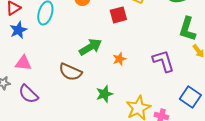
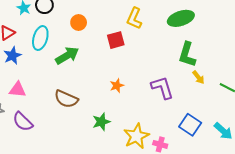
green arrow: (90, 47) -> (67, 56), moved

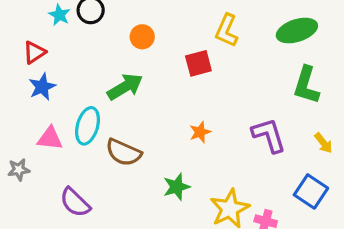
cyan ellipse: (40, 38) -> (88, 126), moved
yellow arrow: (198, 77) -> (323, 143), moved
purple semicircle: (23, 122) -> (75, 202), moved

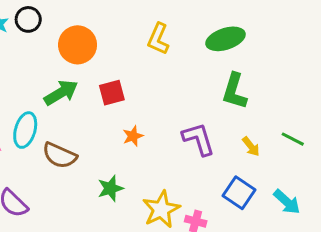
orange circle: (142, 37) -> (78, 45), size x1.6
red square: (198, 63) -> (112, 93), moved

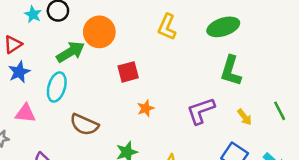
green arrow: (61, 93) -> (70, 52), moved
cyan ellipse: (25, 130) -> (57, 87), moved
purple L-shape: (199, 139) -> (201, 111), turned -92
green line: (293, 139) -> (280, 111), turned 36

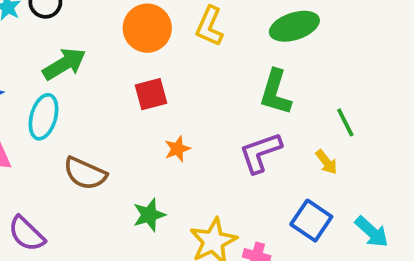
orange circle: (99, 32) -> (147, 28), moved
green L-shape: (231, 71) -> (276, 92), moved
green line: (280, 111) -> (345, 122), moved

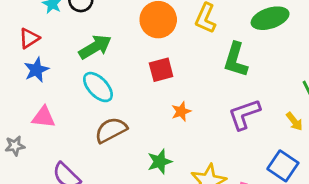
green L-shape: (276, 92) -> (236, 60), moved
cyan ellipse: (44, 117) -> (98, 87), moved, turned -60
brown semicircle: (85, 173) -> (111, 130), turned 128

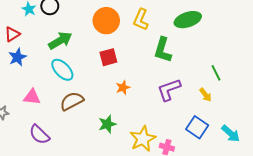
pink triangle: (44, 117) -> (32, 97), moved

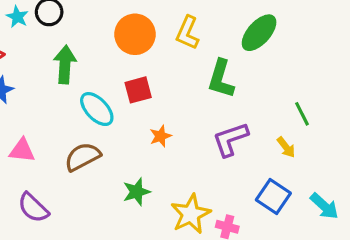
green ellipse: (188, 20) -> (259, 33), turned -30
green arrow: (60, 40) -> (65, 65), turned -55
cyan ellipse: (62, 70) -> (97, 109), moved

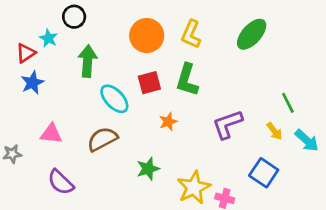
cyan star: (17, 17) -> (49, 38), moved
green L-shape: (221, 79) -> (187, 80), moved
cyan arrow: (324, 206) -> (307, 140), moved

